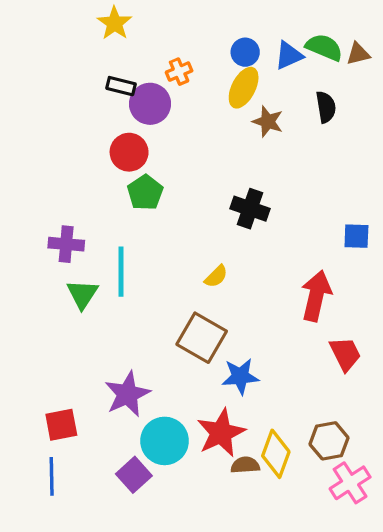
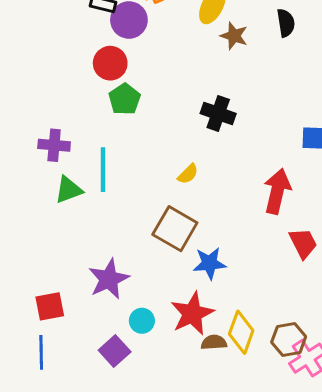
green triangle: (82, 294) -> (68, 190), turned 36
cyan circle: (165, 441) -> (142, 321), size x0.6
brown hexagon: (329, 441) -> (289, 339), moved

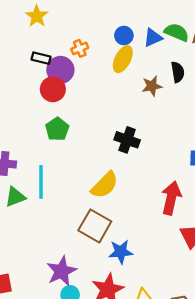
brown star: (234, 36) -> (152, 86), moved, turned -30
red circle: (110, 63) -> (53, 89), moved
yellow semicircle: (188, 174) -> (105, 185), size x1.8
purple star: (109, 279) -> (61, 271), moved

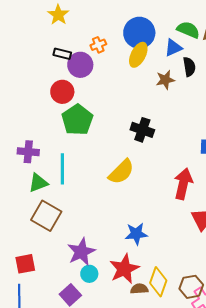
blue circle: (124, 35) -> (139, 33), size x1.8
blue triangle: (153, 38) -> (173, 48), moved
red circle: (53, 89) -> (62, 92), moved
green pentagon: (57, 129) -> (77, 120), size x1.4
brown square: (95, 226) -> (46, 216), moved

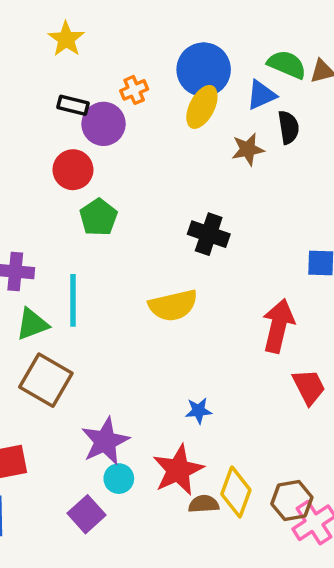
green pentagon: (77, 120) -> (98, 217), size x0.7
yellow semicircle: (121, 172) -> (173, 305), turned 32
blue star: (136, 234) -> (199, 411), size x0.7

